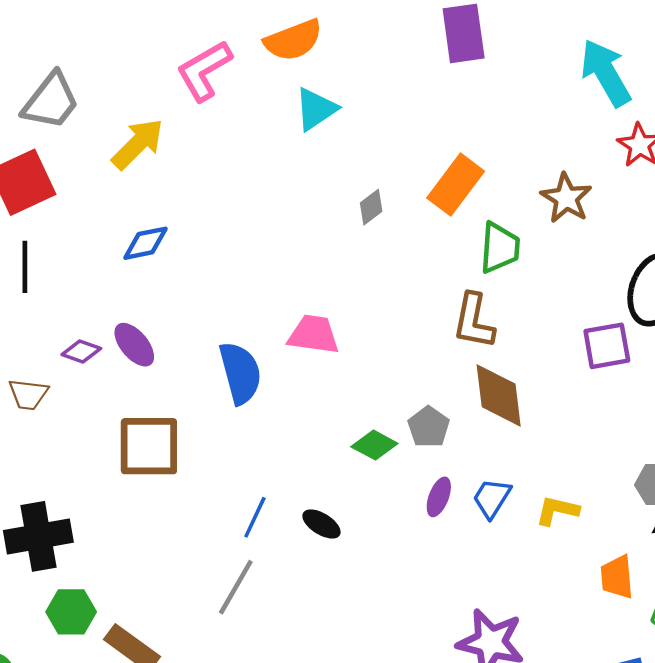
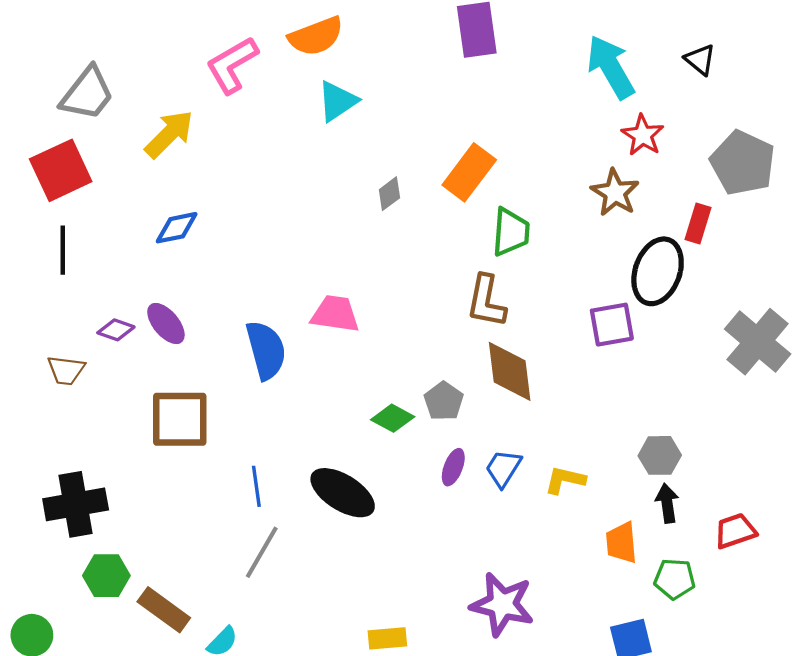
brown star: (566, 198) -> (615, 193), moved
blue line: (255, 517) -> (256, 486), moved, turned -33
black ellipse: (321, 524) -> (343, 493), size x1.8

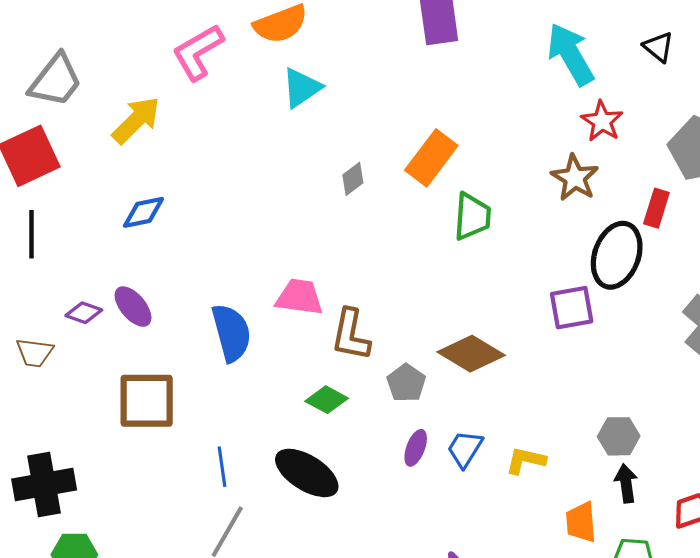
brown L-shape: (486, 301) -> (351, 335), moved
brown diamond: (510, 371) -> (471, 354), turned -52
green diamond: (393, 418) -> (327, 400), moved

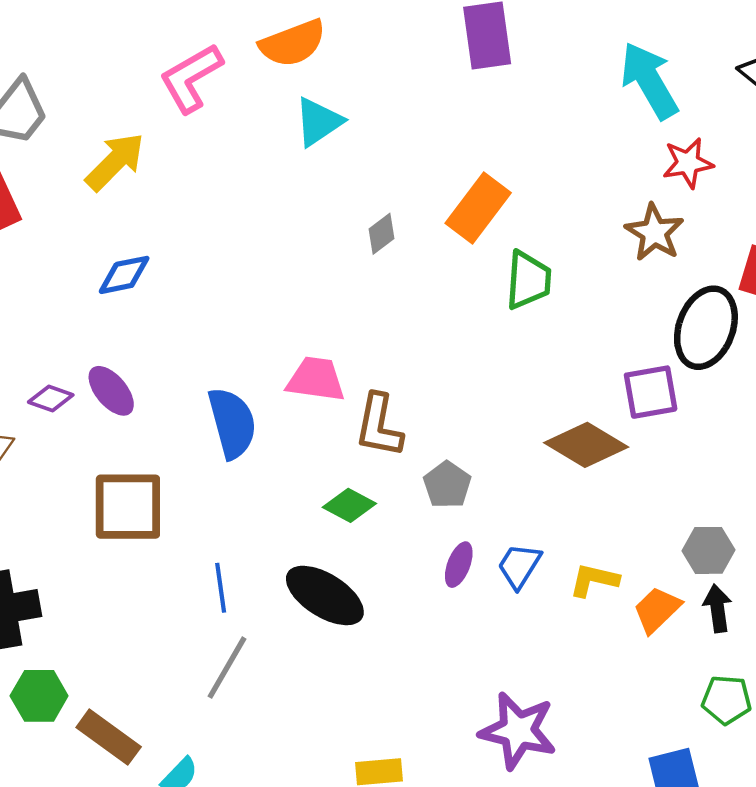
red star: (602, 121) -> (688, 163), turned 30
brown diamond: (471, 354) -> (586, 445), moved
orange trapezoid: (581, 522) -> (657, 610), moved, turned 51

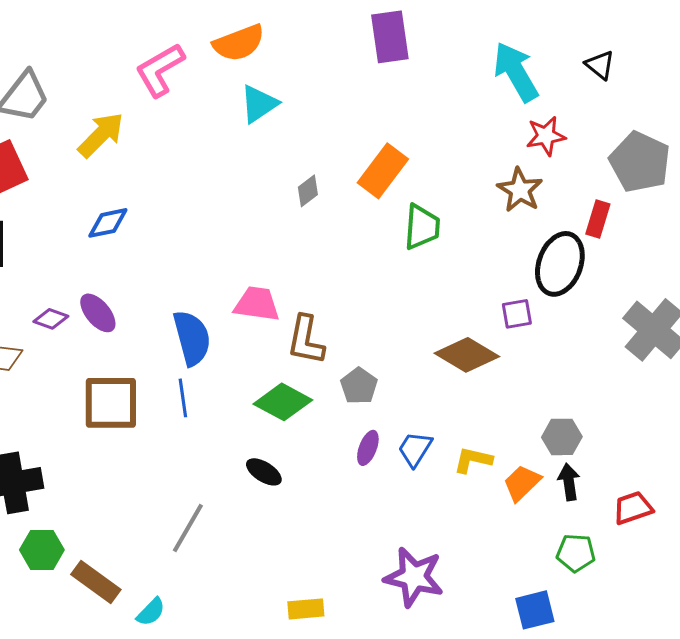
purple square: (651, 392) -> (517, 314), size x0.7
green diamond: (349, 505) -> (283, 402), size x1.4
blue line: (221, 588) -> (183, 398), moved
black ellipse: (325, 595) -> (264, 472), size x0.6

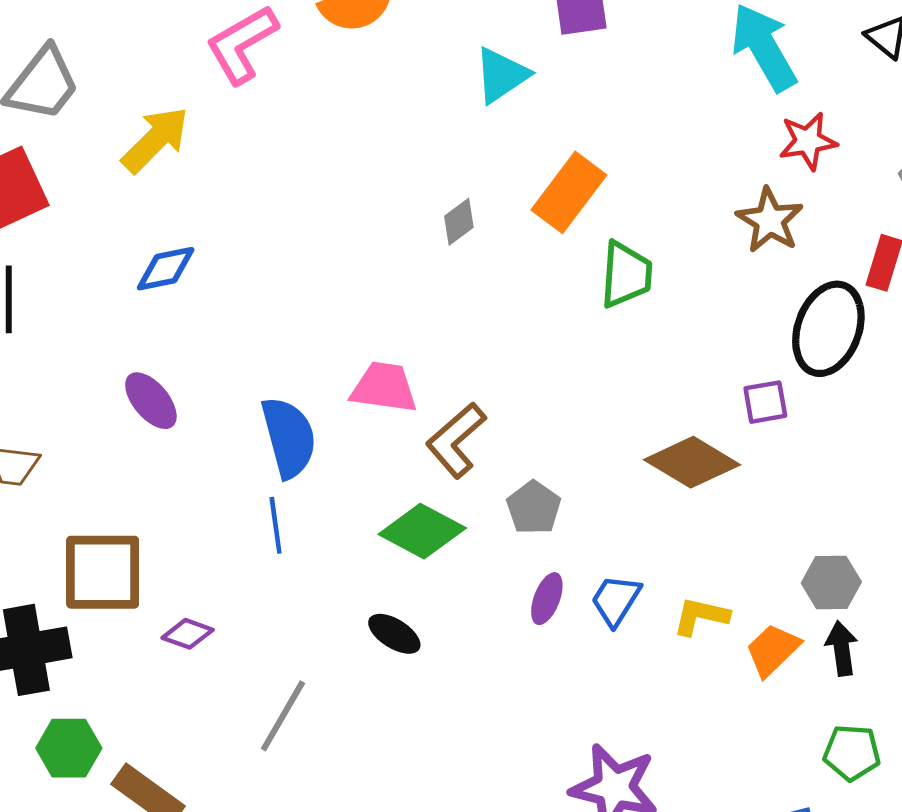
cyan triangle: (259, 104) -> (501, 75), moved
purple diamond: (51, 319) -> (188, 634), moved
brown L-shape: (306, 340) -> (456, 440), turned 38
brown square: (111, 403) -> (103, 572), moved

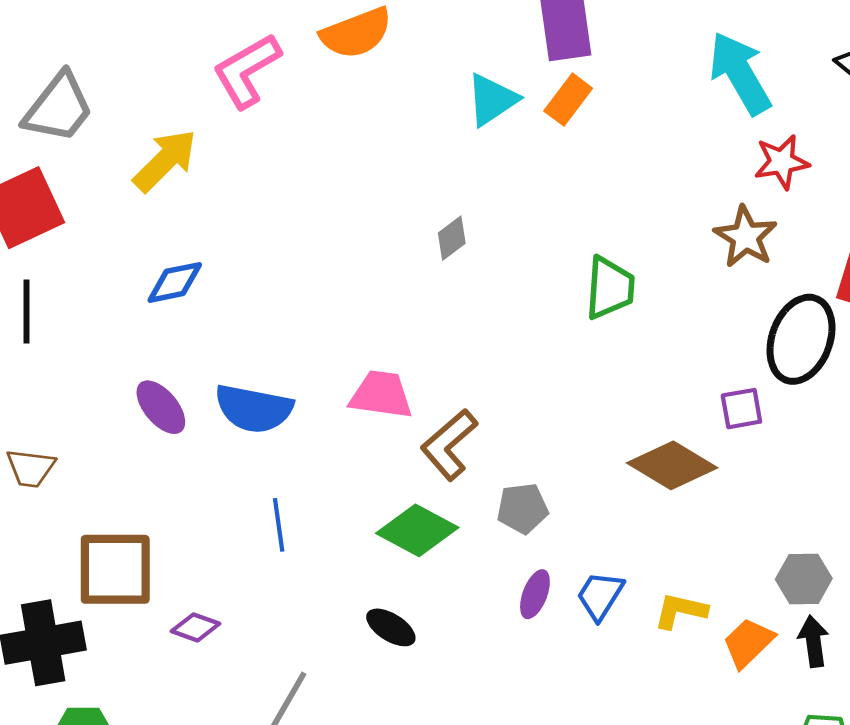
orange rectangle: (569, 192) -> (568, 100), moved, size x0.7
blue semicircle: (289, 437) -> (254, 409), moved, turned 116
gray pentagon: (534, 508) -> (522, 508), turned 30

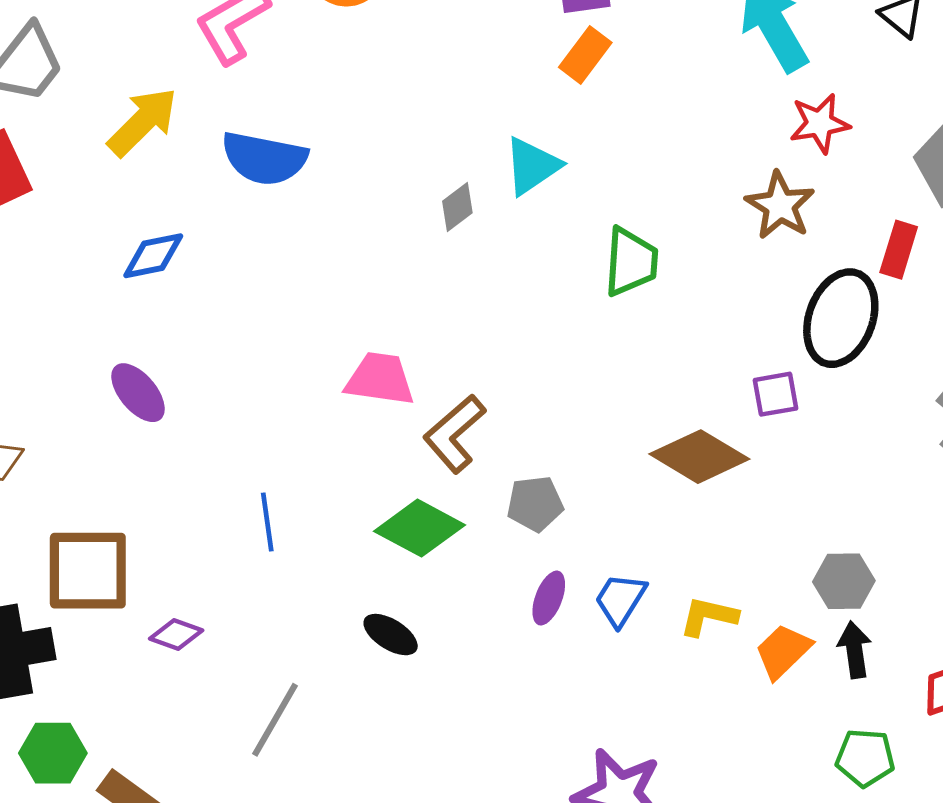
cyan triangle: (492, 100) -> (532, 166), moved
blue semicircle: (254, 409) -> (264, 158), moved

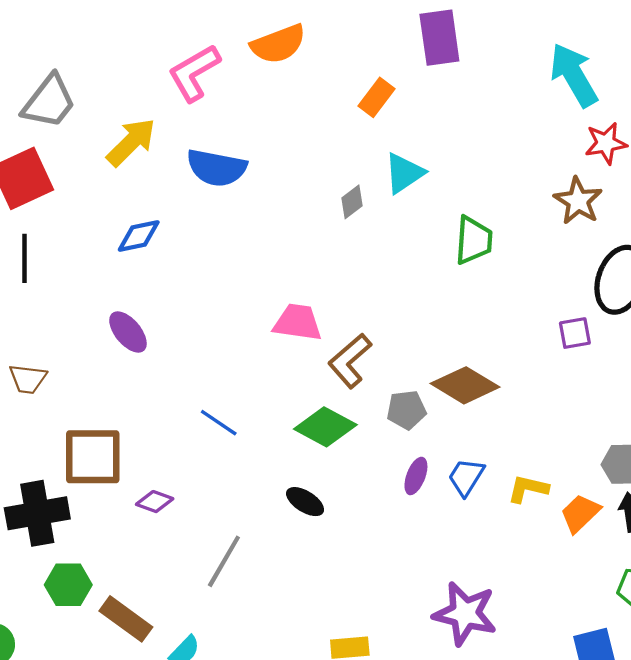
orange rectangle: (585, 55) -> (376, 97), moved
brown diamond: (699, 457) -> (465, 385), moved
blue line: (267, 522) -> (219, 423), turned -48

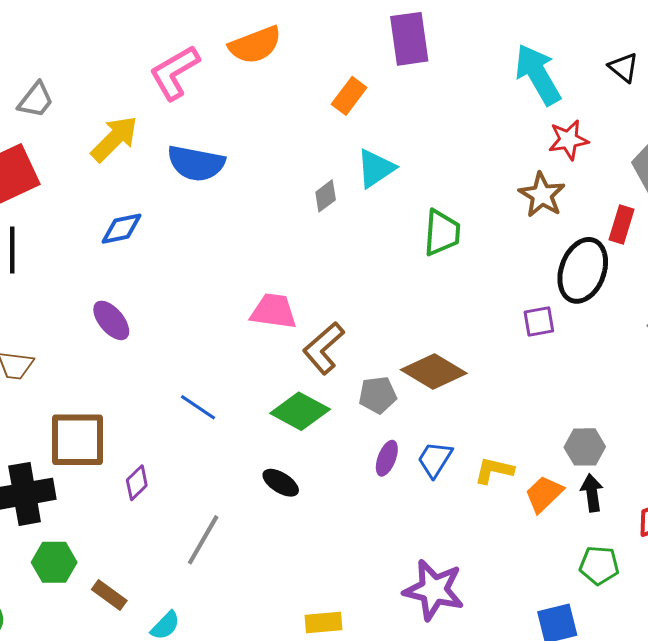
gray trapezoid: (49, 102) -> (36, 100), size x0.7
purple diamond: (155, 502) -> (137, 483), turned -64
brown rectangle: (126, 619) -> (109, 595), size x0.7

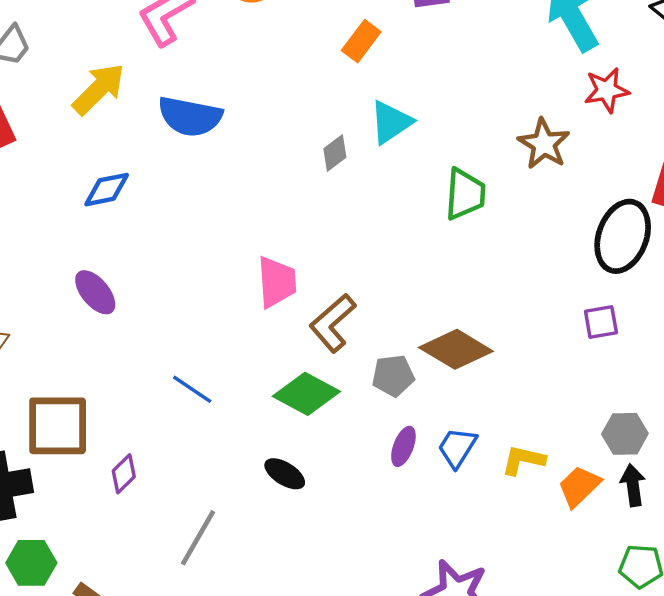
brown star: (542, 195) -> (544, 144), moved
pink trapezoid: (274, 311) -> (277, 282), turned 78
purple square: (539, 321) -> (601, 322), moved

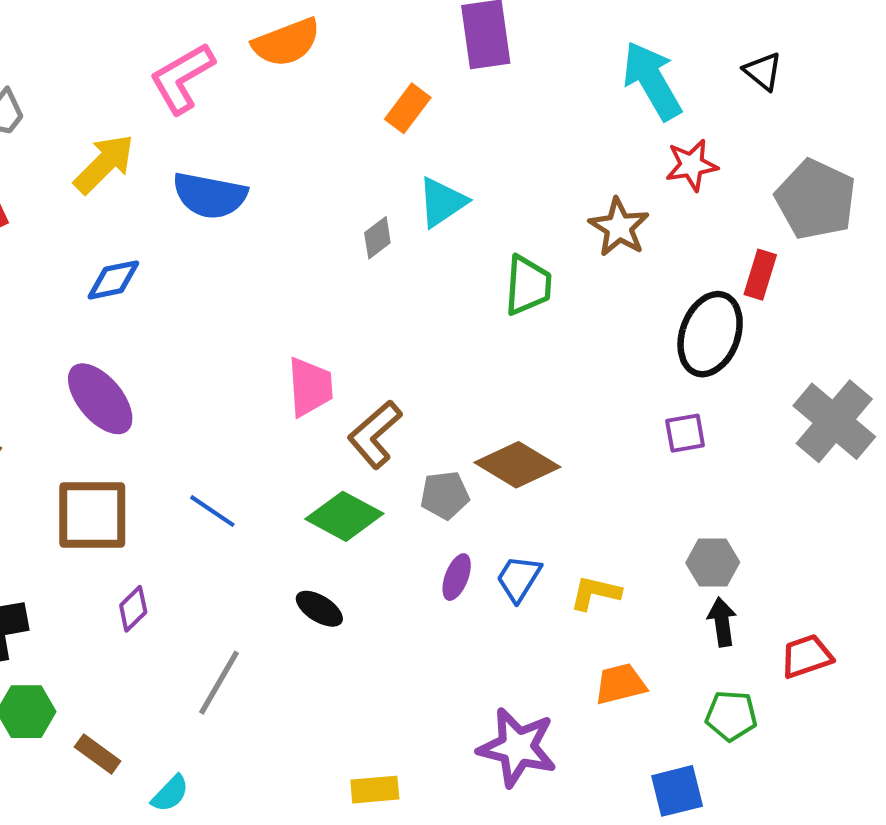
purple ellipse: (95, 292) -> (100, 399), size x1.4
brown square: (58, 426) -> (92, 515), moved
orange trapezoid: (579, 486) -> (620, 684), moved, turned 30

